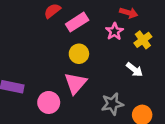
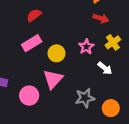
pink rectangle: (77, 22) -> (32, 43), moved
pink star: (114, 31) -> (86, 47), moved

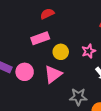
pink circle: (29, 96) -> (25, 72), moved

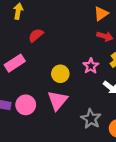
pink rectangle: (40, 38) -> (15, 63), moved
gray star: (78, 97) -> (91, 119), turned -30

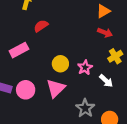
pink star: (91, 66) -> (85, 67), moved

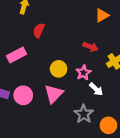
red semicircle: (41, 26) -> (39, 30), turned -32
red arrow: (105, 33) -> (91, 47), moved
white arrow: (106, 81) -> (96, 89), moved

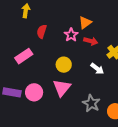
orange triangle: (102, 15) -> (85, 23), moved
pink star: (83, 73) -> (71, 35), moved
white arrow: (96, 89) -> (97, 69), moved

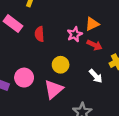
red semicircle: (42, 31) -> (39, 34), moved, turned -32
pink rectangle: (24, 56) -> (13, 24), moved, turned 60
pink circle: (34, 92) -> (24, 78), moved

